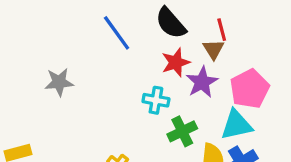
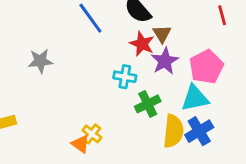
red line: (222, 30) -> (222, 15), moved
brown triangle: (213, 49) -> (162, 34), moved
red star: (176, 62) -> (142, 44), turned -30

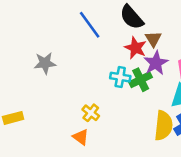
green cross: (148, 104) -> (141, 80), moved
yellow cross: (92, 134) -> (91, 113), moved

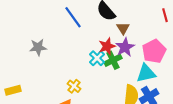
red star: (135, 48) -> (107, 46), moved, turned 30
cyan cross: (120, 77) -> (97, 58), turned 35

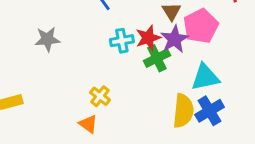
pink pentagon: (154, 51) -> (201, 26), moved
cyan cross: (97, 58) -> (122, 41), moved, turned 35

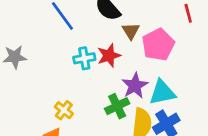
purple star: (174, 39) -> (135, 86), moved
green cross: (157, 58) -> (117, 106), moved

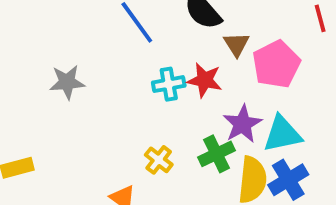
red star: (109, 56) -> (205, 80), turned 30
yellow cross: (64, 110) -> (159, 160), moved

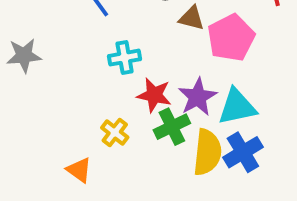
brown triangle: (236, 44) -> (192, 18), turned -44
red star: (205, 80) -> (154, 95), moved

